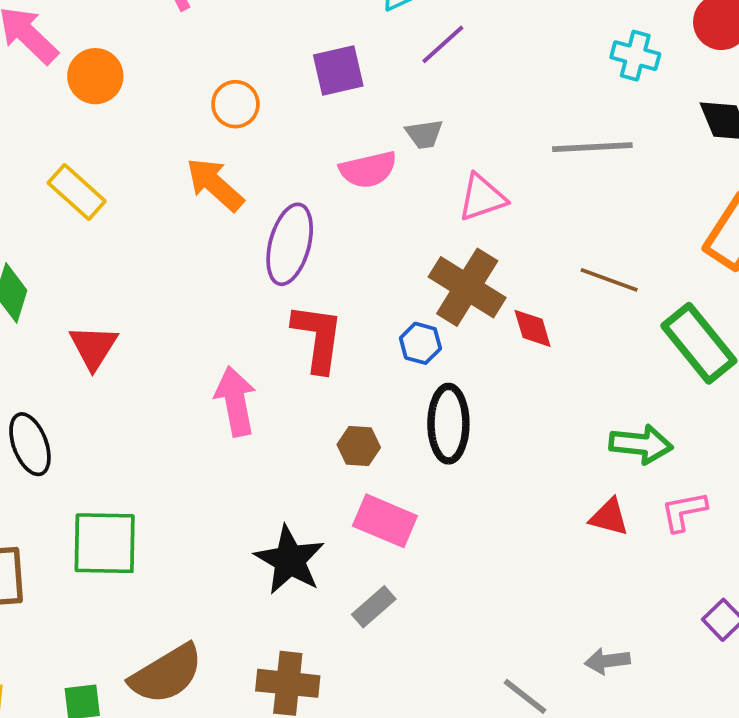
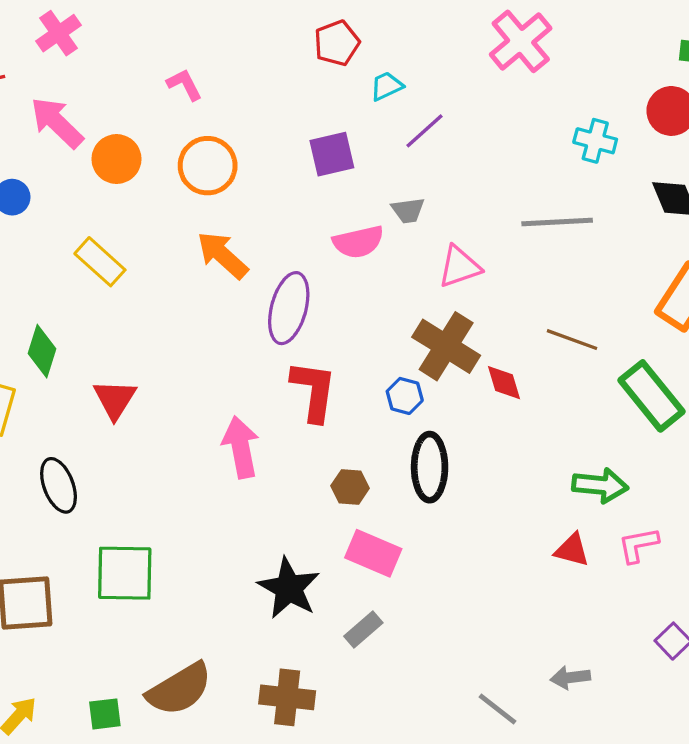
orange circle: (235, 104) -> (208, 166), moved, size x1.4

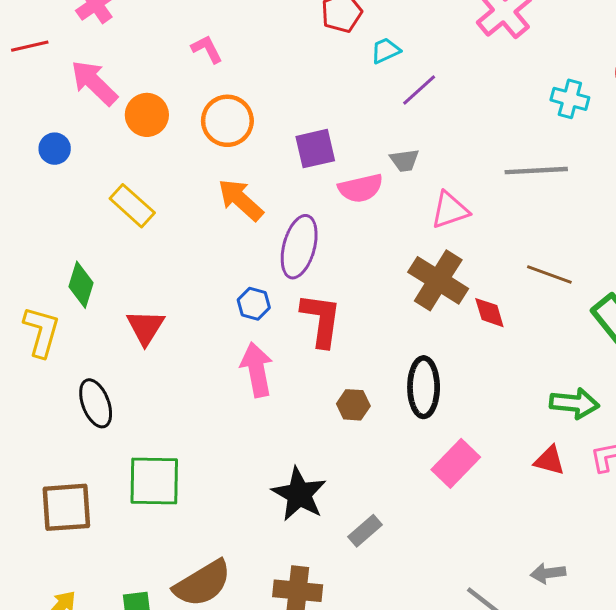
purple square: (332, 154) -> (315, 149), moved
blue hexagon: (405, 396) -> (254, 304), moved
pink rectangle: (373, 553) -> (456, 463), moved, turned -69

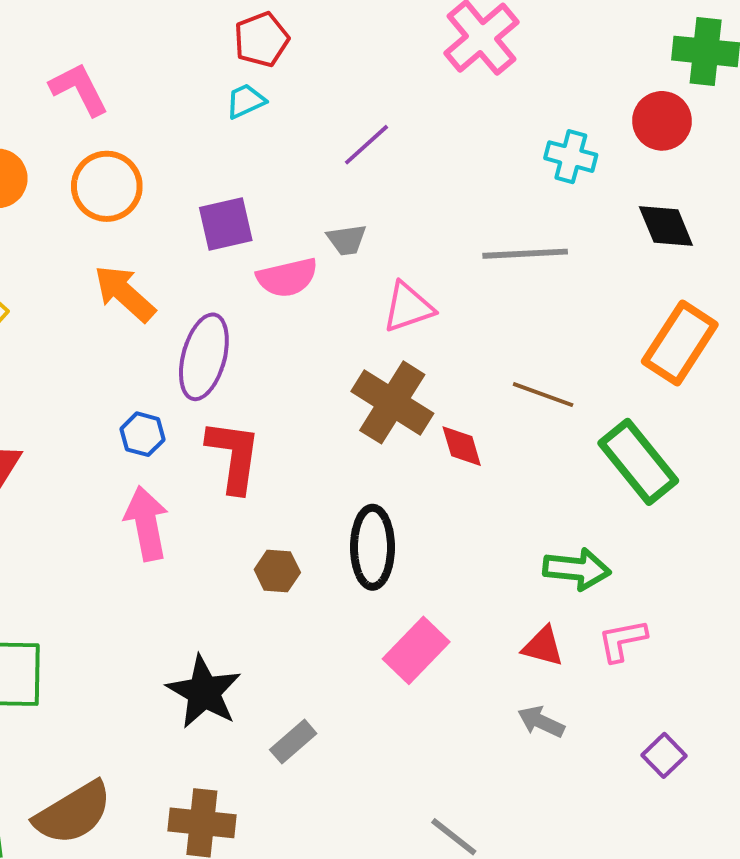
pink L-shape: (207, 49) -> (79, 89), size x1.4
cyan trapezoid: (385, 51) -> (246, 101), moved
gray arrow: (548, 573) -> (541, 722), moved, turned 32

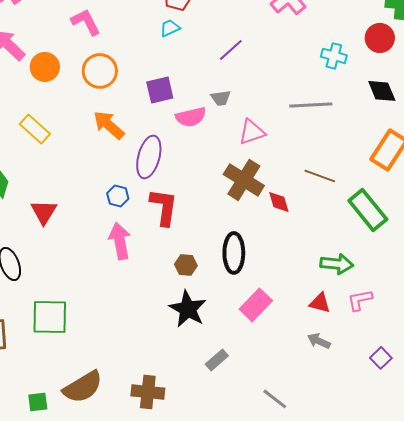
black star: (204, 692) -> (188, 309), moved
gray rectangle: (293, 742) -> (217, 360), moved

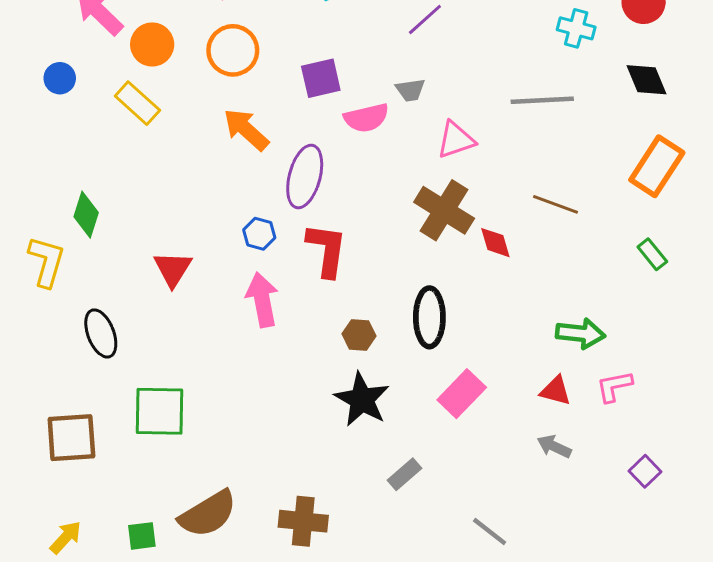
yellow rectangle: (35, 129) -> (137, 103), moved
green rectangle: (368, 210) -> (652, 254), moved, size x0.5
red triangle: (44, 212) -> (173, 269), moved

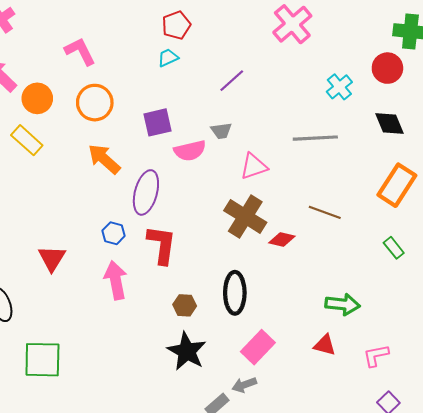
cyan cross: (576, 28) -> (339, 87), turned 35
red diamond: (495, 243) -> (282, 240), turned -60
pink L-shape: (614, 386) -> (376, 356), moved
gray arrow: (554, 446) -> (244, 385), moved, turned -45

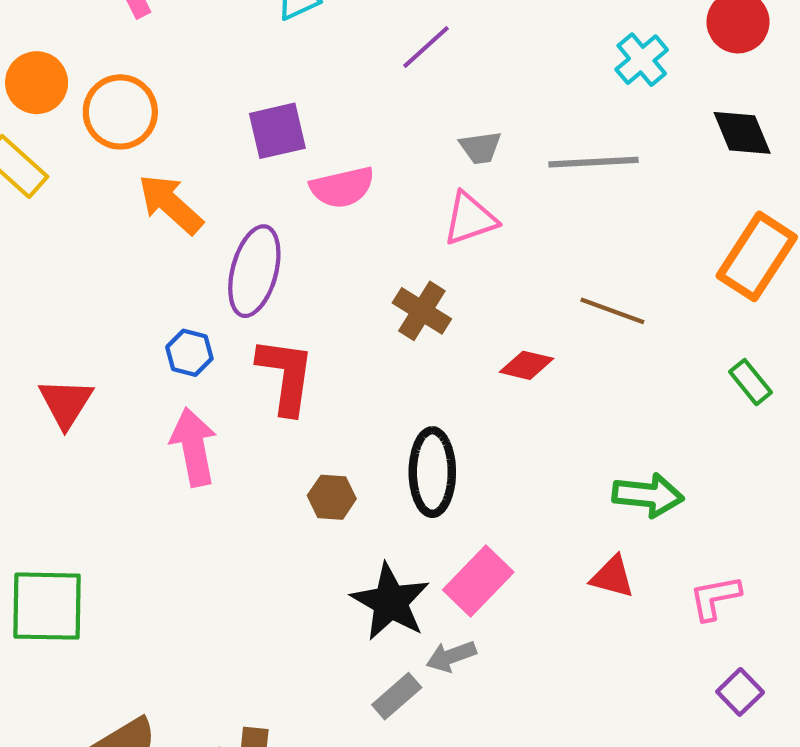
orange circle: (95, 103) -> (120, 112), moved
gray trapezoid: (221, 131) -> (480, 148), moved
brown cross: (245, 217) -> (422, 311), moved, size x0.7
black star: (187, 351) -> (390, 602), moved

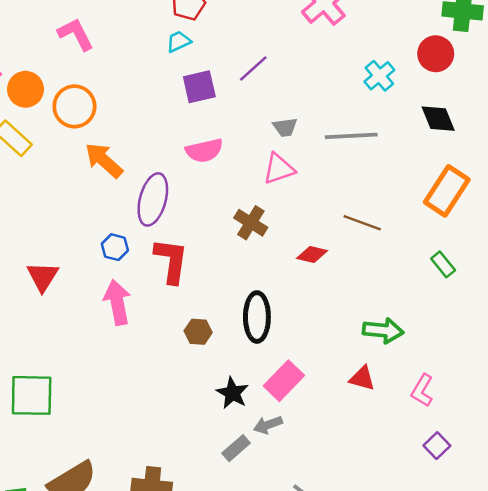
purple square: (277, 131) -> (199, 87), moved
pink L-shape: (715, 598) -> (422, 390), turned -48
black star: (390, 602) -> (232, 393), size x0.7

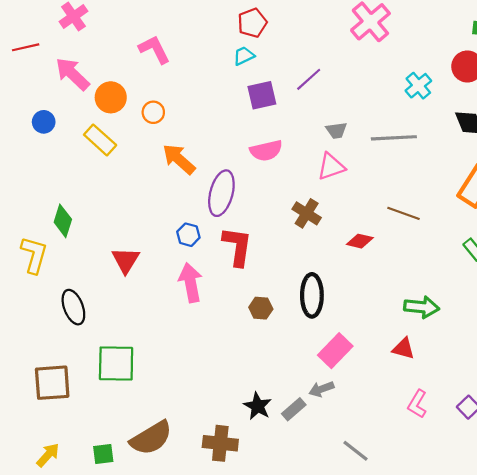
orange circle: (74, 106) -> (153, 112), size x0.6
pink L-shape: (422, 390) -> (417, 404), moved
black star: (232, 393) -> (258, 406), moved

